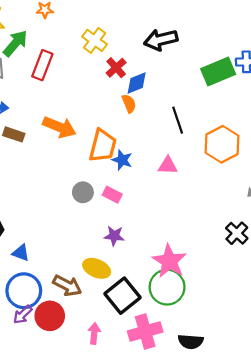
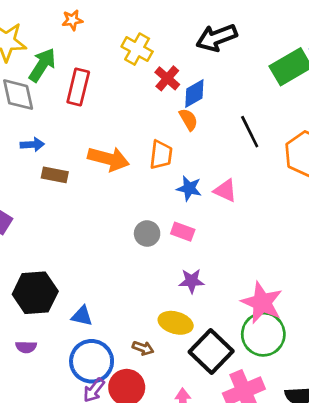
orange trapezoid: (103, 146) -> (161, 155), moved, size x0.7
pink triangle: (168, 166) -> (225, 190), moved, turned 30
brown arrow: (67, 286) -> (143, 348), size x0.6

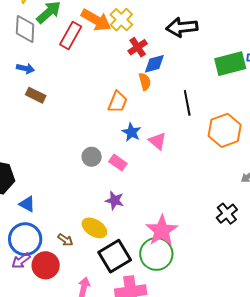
orange arrow: (108, 159) -> (96, 20), moved

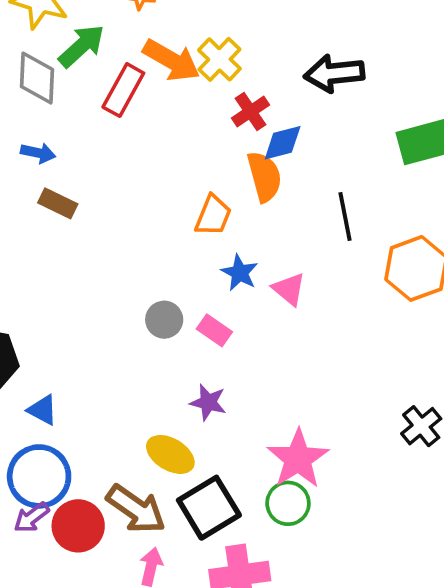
orange semicircle: (145, 82) -> (264, 177), size x1.5
brown arrow: (65, 240) -> (136, 509), moved, size x2.0
green circle: (156, 254) -> (288, 503), size x0.7

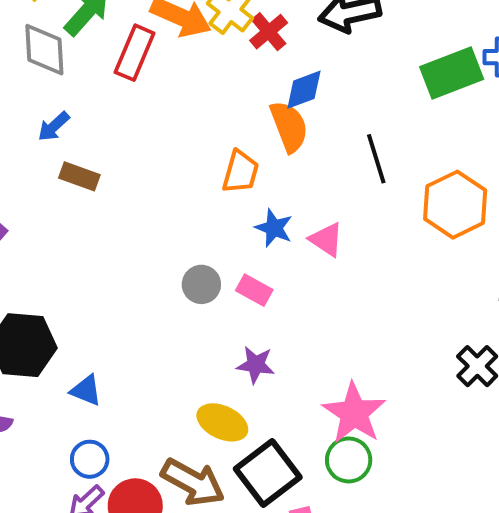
red cross: (250, 112) -> (269, 32), moved
blue arrow: (38, 153) -> (54, 126), turned 132
blue circle: (39, 476) -> (90, 459), size x0.6

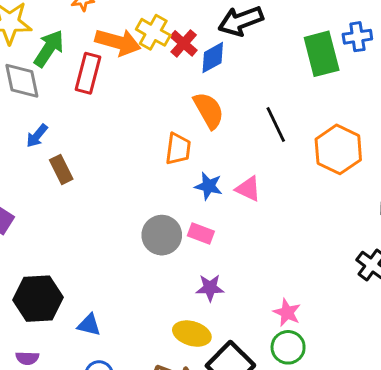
green rectangle: (452, 73) -> (322, 54), turned -75
blue diamond: (304, 90) -> (213, 58), moved
brown rectangle: (79, 176) -> (61, 169), turned 52
gray circle: (201, 284) -> (162, 235), size x1.4
pink star: (354, 413) -> (287, 312), size x0.6

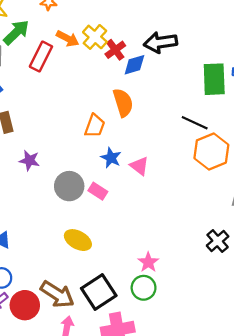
orange arrow: (118, 42) -> (68, 39), size x0.7
black line: (276, 125) -> (195, 123), moved, turned -52
purple star: (210, 288) -> (29, 160), moved
yellow ellipse: (192, 334) -> (78, 240), moved

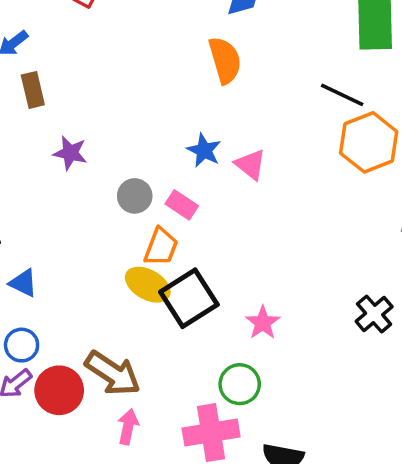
orange trapezoid: (95, 126) -> (161, 247), moved
gray circle: (69, 186) -> (135, 196), size x0.7
black cross: (218, 241) -> (374, 314), moved
green circle: (144, 288) -> (240, 384), moved
black square: (99, 292) -> (189, 298), moved

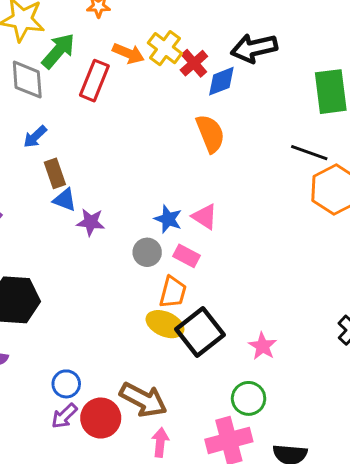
blue star: (204, 150) -> (168, 219), moved
pink triangle: (250, 165) -> (205, 217), moved
blue triangle: (23, 283) -> (65, 200), moved

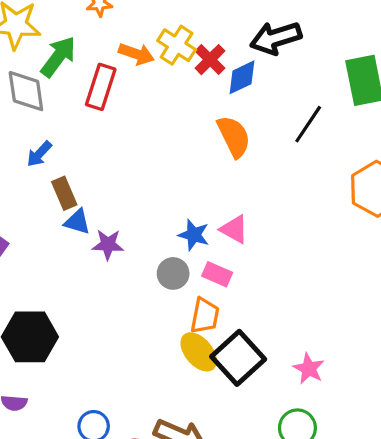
black line: (309, 153) -> (308, 124), moved, turned -72
yellow ellipse: (165, 324) -> (199, 352), turned 30

